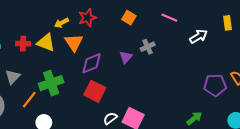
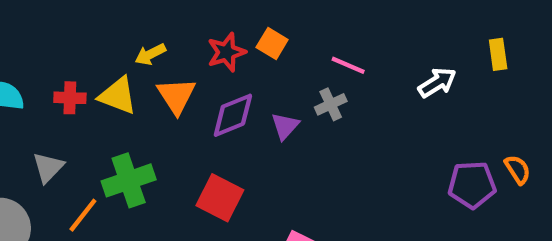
red star: (87, 18) -> (226, 52), moved
orange square: (129, 18) -> (272, 43), moved
pink line: (169, 18) -> (348, 65), moved
purple diamond: (92, 63) -> (233, 115), moved

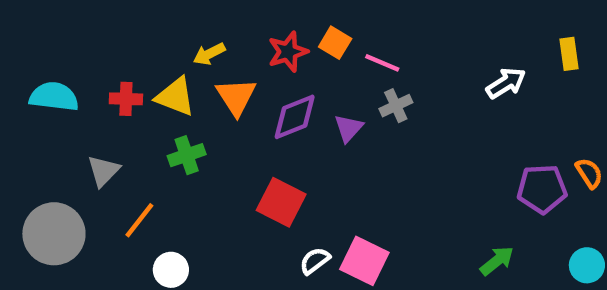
pink line: (348, 65) -> (382, 63), moved
green cross: (129, 180) -> (187, 155), moved, size x0.7

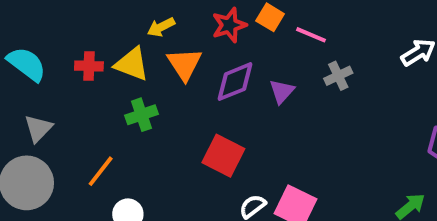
cyan semicircle: (54, 97) -> (27, 64), turned 30
gray cross: (396, 106) -> (338, 76), moved
gray triangle: (103, 171) -> (38, 128), moved

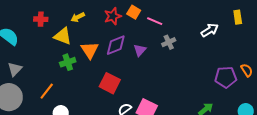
orange triangle: (184, 64) -> (90, 50), moved
red cross: (89, 66) -> (41, 19), moved

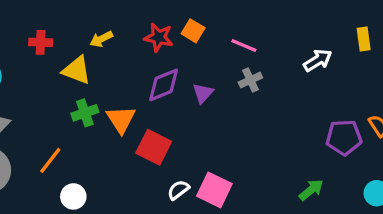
red star: (113, 16) -> (159, 37), turned 30
pink line: (155, 21) -> (244, 46), moved
orange triangle: (90, 50) -> (121, 119), moved

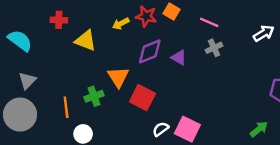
yellow arrow: (101, 39) -> (121, 24), moved
purple triangle: (203, 93) -> (179, 58), turned -42
green cross: (85, 113) -> (94, 96), moved
orange line: (50, 160) -> (66, 107), turned -45

